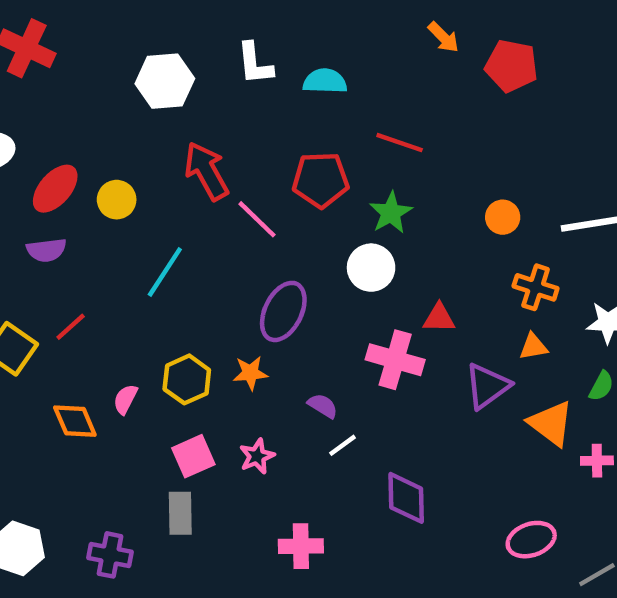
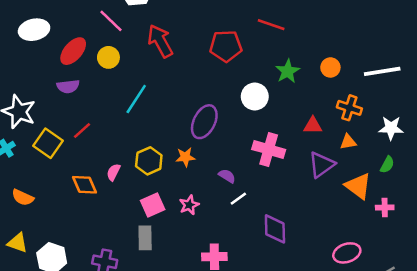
green star: (391, 213) -> (288, 71), moved
pink line: (257, 219) -> (111, 21), moved
red triangle: (439, 318) -> (313, 126), moved

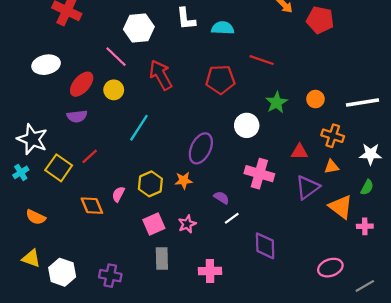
gray rectangle: (145, 238) -> (162, 258), moved

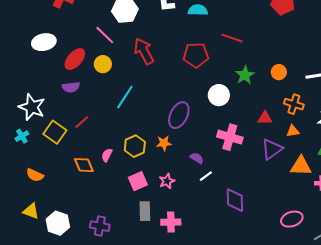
orange triangle: (341, 207) -> (301, 166), turned -35
pink cross: (210, 271) -> (171, 222), moved

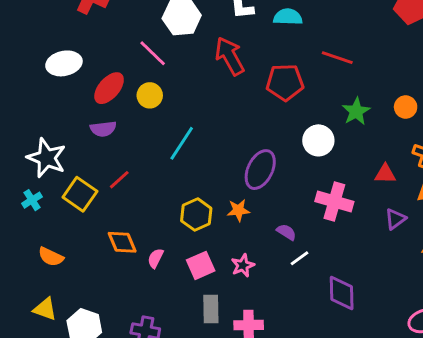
red arrow: (144, 51) -> (230, 56), moved
purple triangle: (272, 149) -> (395, 219), size x0.7
pink semicircle: (107, 155) -> (156, 258), moved

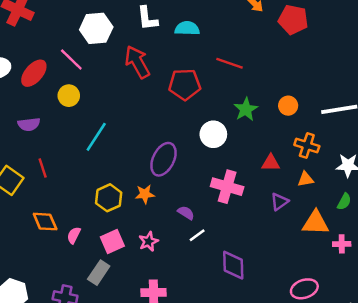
red ellipse: (109, 88) -> (34, 73), moved
red line: (119, 180) -> (43, 168), turned -66
gray rectangle: (211, 309) -> (99, 273), moved, turned 35

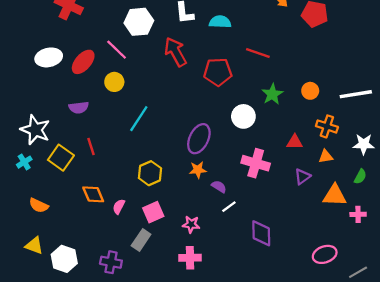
orange star: (145, 194) -> (198, 170), moved
pink star: (149, 241) -> (191, 224), moved, turned 30

